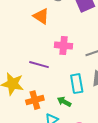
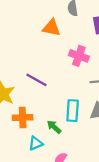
orange triangle: (41, 16) -> (51, 28), turned -36
pink cross: (64, 46) -> (79, 56), moved

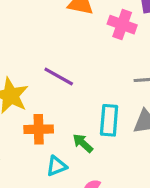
pink cross: (79, 56) -> (122, 25), moved

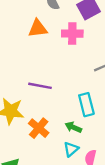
orange cross: (39, 129) -> (39, 128), turned -30
cyan triangle: (56, 166) -> (71, 149), moved

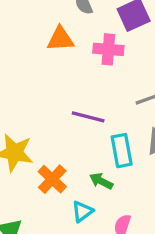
purple line: (40, 86) -> (88, 117), moved
cyan triangle: (71, 149) -> (82, 211), moved

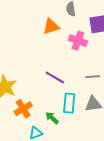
orange triangle: (60, 39) -> (51, 26), turned -30

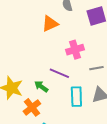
pink cross: (78, 41) -> (75, 50), moved, turned -30
green arrow: (52, 118) -> (41, 86), moved

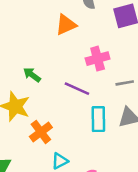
green arrow: (41, 86) -> (32, 75), moved

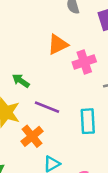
orange triangle: (66, 25) -> (58, 44), moved
purple line: (77, 89) -> (47, 107), moved

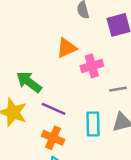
green arrow: (21, 81) -> (29, 82), size x1.5
orange cross: (32, 136) -> (53, 138), moved, turned -30

